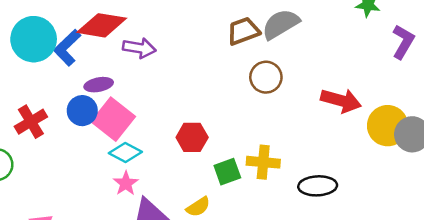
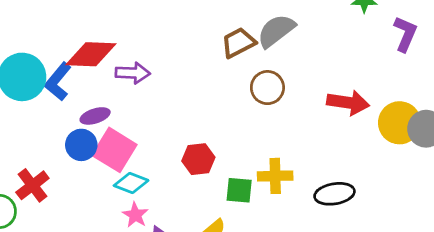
red cross: (31, 122) -> (32, 185), moved
green square: (227, 172) -> (239, 190), turned 32

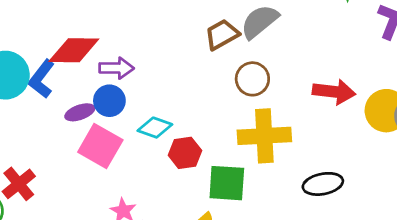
blue circle: (81, 145) -> (109, 101), moved
yellow cross: (275, 176) -> (264, 136), moved, size x1.5
cyan diamond: (131, 183) -> (155, 128), moved
green square: (239, 190) -> (227, 183), size x1.4

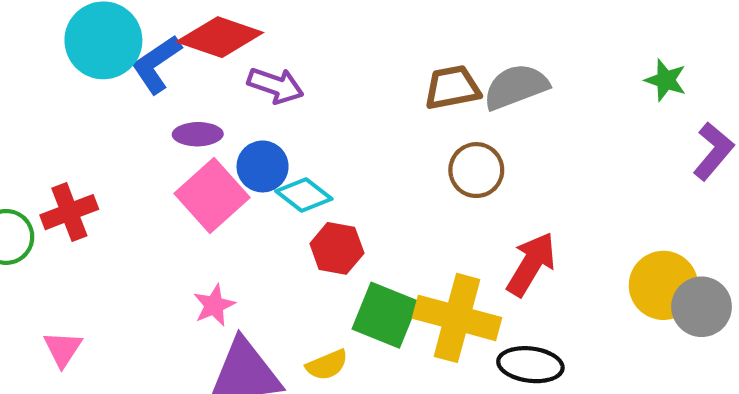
red arrow: (334, 92) -> (531, 264), moved, turned -84
blue circle: (109, 101) -> (263, 166), moved
yellow cross: (264, 136) -> (457, 318), moved

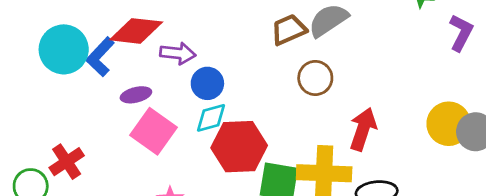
blue circle: (263, 166) -> (207, 83), moved
cyan diamond: (304, 195) -> (211, 118), turned -40
red hexagon: (337, 248) -> (239, 147), size x1.6

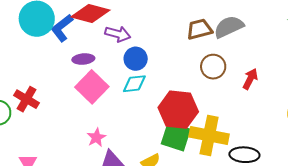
red arrow: (363, 129) -> (250, 79), moved, size x0.7
red hexagon: (239, 147) -> (178, 110), moved
red cross: (67, 162) -> (27, 99), turned -35

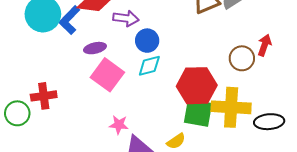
brown circle: (213, 67) -> (242, 58), moved
red cross: (27, 99) -> (44, 96), turned -30
pink star: (96, 137) -> (119, 125), turned -30

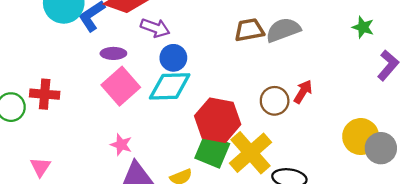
cyan diamond: (149, 66) -> (170, 86), size x1.5
yellow cross: (231, 107) -> (251, 153), turned 33

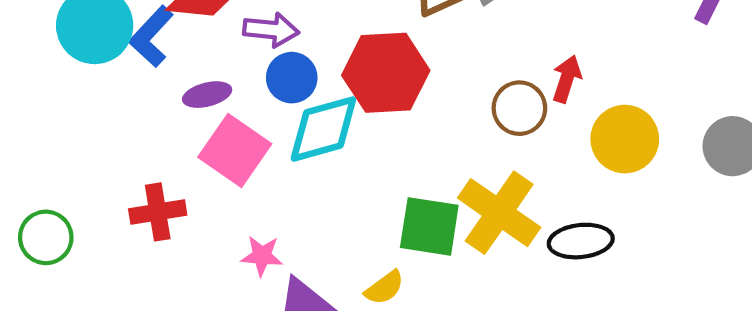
blue circle: (173, 58) -> (292, 78), moved
red cross: (45, 94) -> (158, 212), moved
red hexagon: (218, 120) -> (386, 73), moved
yellow circle: (361, 137) -> (625, 139), moved

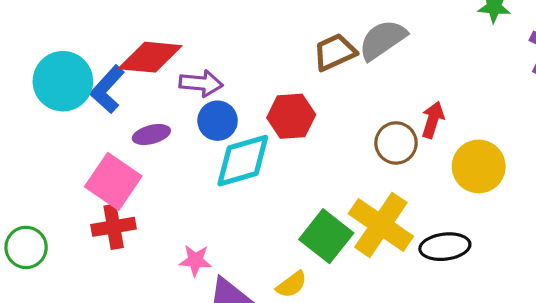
red hexagon: (386, 73) -> (291, 116), size x0.7
pink square: (235, 150) -> (113, 181), moved
green square: (429, 226) -> (326, 236), turned 30

